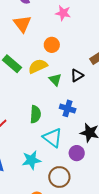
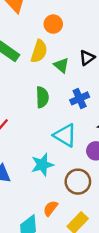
yellow semicircle: (38, 66) -> (39, 51), turned 138
blue cross: (68, 108) -> (80, 98), turned -35
green semicircle: (35, 114) -> (42, 97), moved

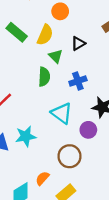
black triangle: (87, 58) -> (78, 43), moved
green triangle: (61, 65) -> (56, 56), moved
cyan star: (42, 165) -> (26, 136), moved

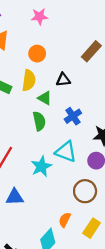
black triangle: (78, 43) -> (63, 80), turned 40
cyan star: (26, 136) -> (41, 166), moved

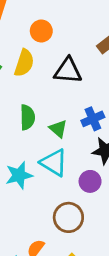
black triangle: (63, 80) -> (68, 71), size x1.5
green triangle: (45, 98) -> (58, 129), moved
blue cross: (73, 116) -> (93, 119), moved

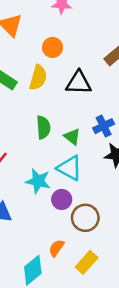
cyan star: (19, 175) -> (38, 181), turned 30
purple circle: (90, 181) -> (62, 199), moved

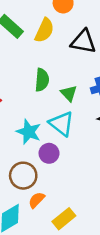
brown circle: (85, 218) -> (23, 176), moved

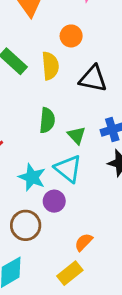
yellow semicircle: (44, 30) -> (50, 66), turned -30
orange semicircle: (37, 200) -> (84, 242), moved

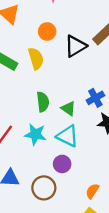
black triangle: (93, 79) -> (75, 46), moved, turned -30
cyan star: (32, 177) -> (35, 134), moved

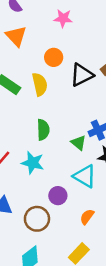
green triangle: (68, 108) -> (79, 143), moved
cyan triangle: (68, 136) -> (85, 176), moved
orange semicircle: (92, 191) -> (87, 217), moved

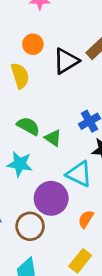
green semicircle: (43, 130) -> (28, 126), turned -54
green triangle: (79, 143) -> (53, 138), moved
purple circle: (58, 196) -> (51, 198), size x1.6

